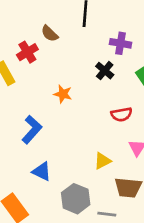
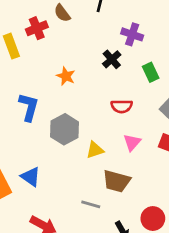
blue L-shape: (32, 130) -> (29, 107), turned -36
blue triangle: (42, 171) -> (31, 177), moved
gray hexagon: (76, 199) -> (64, 129), moved

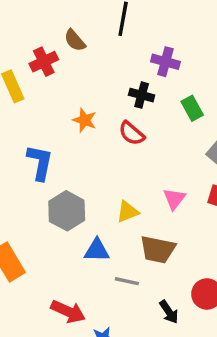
black cross: (112, 59) -> (142, 95), turned -30
red semicircle: (122, 106) -> (132, 133), moved, turned 45
gray hexagon: (64, 129) -> (67, 211), moved
blue triangle: (31, 177) -> (97, 250), moved, turned -30

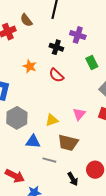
black cross: (142, 95) -> (56, 47), moved

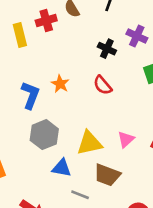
orange star: (30, 66) -> (60, 84), moved
yellow triangle: (52, 120) -> (89, 143), size x1.5

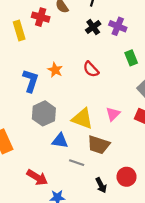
red cross: (46, 20) -> (41, 17), turned 35
black cross: (107, 49) -> (93, 27), moved, turned 32
yellow triangle: (89, 143) -> (82, 119), turned 35

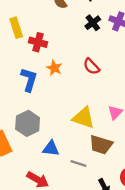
red cross: (41, 17) -> (38, 42), moved
gray hexagon: (44, 113) -> (28, 123), moved
blue triangle: (60, 141) -> (51, 148), moved

